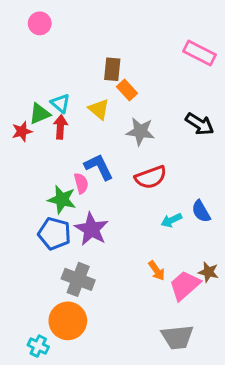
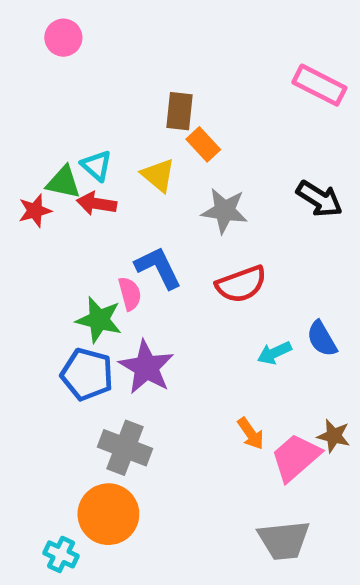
green triangle: (40, 114) -> (63, 182), turned 35
red arrow: (60, 127) -> (97, 204), turned -85

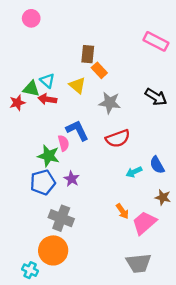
purple star: (146, 367) -> (72, 179), size x0.6
blue pentagon: (87, 374) -> (43, 182), turned -30
brown star: (334, 436) -> (163, 197), moved

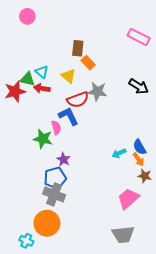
red star: (17, 103) -> (15, 91), size x1.5
red semicircle: (118, 138) -> (78, 100), moved
blue pentagon: (43, 182) -> (55, 178), moved
orange arrow: (122, 211) -> (139, 159), moved

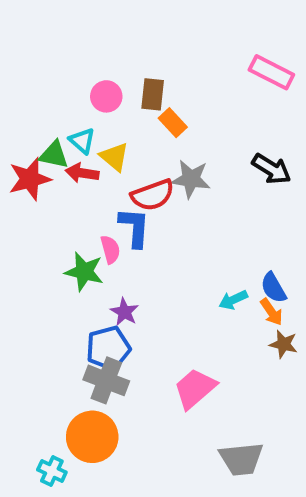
pink circle: (27, 16) -> (106, 96), moved
yellow triangle: (69, 76) -> (114, 157), moved
blue L-shape: (69, 116) -> (134, 227), turned 30
pink trapezoid: (128, 199) -> (195, 388), moved

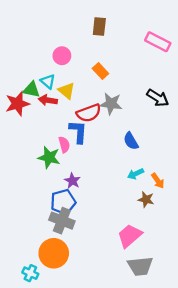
brown rectangle: (153, 94) -> (99, 27), moved
blue semicircle: (273, 288) -> (131, 141), moved
brown star: (284, 344) -> (146, 200), moved
pink trapezoid: (195, 388) -> (130, 236), moved

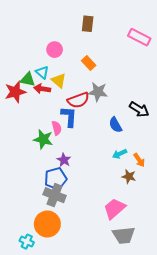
black arrow: (158, 98) -> (139, 109), moved

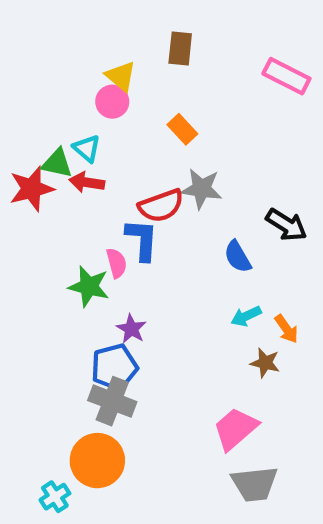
yellow triangle: (59, 81) -> (121, 76), moved
cyan cross: (27, 242) -> (55, 497), turned 32

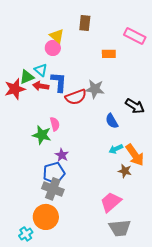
orange rectangle: (182, 129) -> (109, 54), moved, turned -48
green triangle: (57, 163) -> (27, 77), turned -35
blue L-shape: (142, 240) -> (59, 82), moved
orange arrow: (286, 329) -> (135, 155), size x1.6

